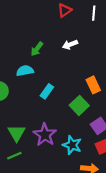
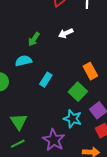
purple star: (45, 135) -> (54, 140), moved
cyan star: (72, 145) -> (73, 119), moved

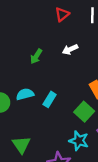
cyan semicircle: (23, 61) -> (25, 94), moved

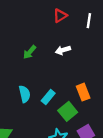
cyan semicircle: (25, 94) -> (25, 94), moved, turned 84
cyan rectangle: (50, 99) -> (48, 97), moved

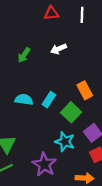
red triangle: (60, 16) -> (51, 13), turned 32
cyan semicircle: (25, 94) -> (24, 100), turned -63

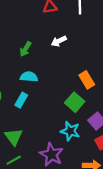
cyan semicircle: (24, 100) -> (29, 77), moved
cyan rectangle: (49, 100) -> (21, 100), moved

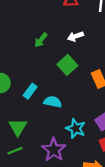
cyan semicircle: (29, 77) -> (53, 102), moved
green square: (75, 102) -> (67, 65), moved

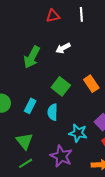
green arrow: (41, 40) -> (32, 57), size x1.5
green square: (67, 65) -> (61, 86), moved
cyan semicircle: (53, 102) -> (53, 112), turned -91

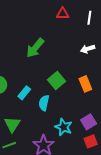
white arrow: (63, 48) -> (88, 49), moved

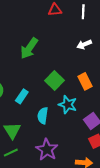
cyan semicircle: (44, 103) -> (43, 116), moved
cyan star: (64, 127) -> (68, 105), moved

